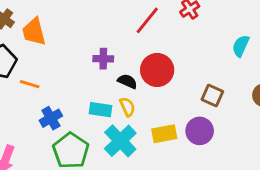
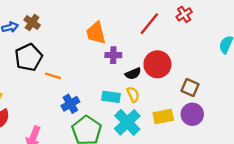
orange trapezoid: (34, 32) -> (96, 33), moved
black semicircle: (127, 81) -> (133, 74), turned 133
brown square: (212, 95) -> (190, 88), moved

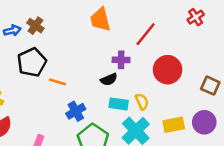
red line: (149, 24) -> (146, 34), moved
orange trapezoid: (96, 33) -> (100, 20), moved
black semicircle: (133, 74) -> (109, 79), moved
brown square: (190, 88) -> (210, 86), moved

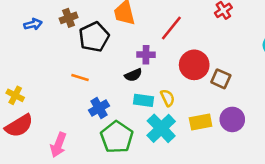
brown cross: (35, 26) -> (69, 18), moved, turned 35
black pentagon: (32, 62) -> (94, 37), moved
brown square: (210, 86) -> (221, 79), moved

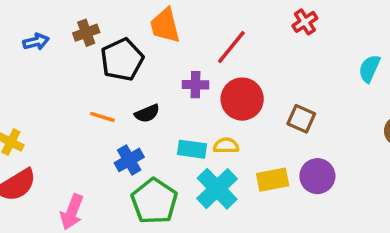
red circle: (194, 65) -> (242, 99), moved
black semicircle: (133, 75) -> (147, 113), moved
yellow semicircle: (168, 98) -> (226, 146), turned -66

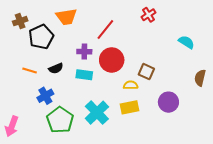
orange trapezoid: (165, 26) -> (66, 17), turned -85
cyan semicircle: (369, 69) -> (186, 42), turned 98
yellow semicircle: (226, 146) -> (131, 85), moved
cyan rectangle: (192, 149) -> (84, 75), moved
purple circle: (317, 176) -> (168, 102), moved

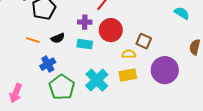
purple circle: (168, 102) -> (165, 70), size x1.4

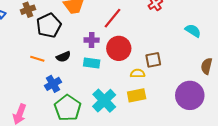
brown square: (144, 41) -> (153, 60), turned -35
purple circle: (165, 70) -> (190, 95), moved

